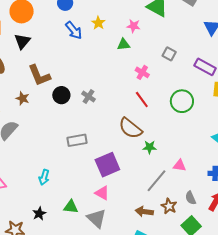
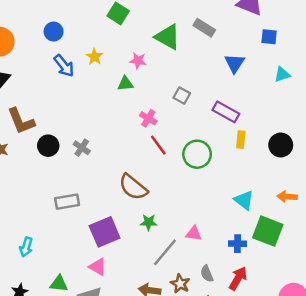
red line: (142, 100) -> (158, 145), moved
green star: (150, 147) -> (149, 222), moved

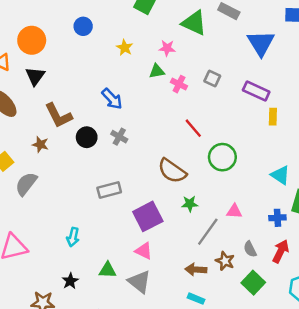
blue triangle: (235, 63) -> (261, 43), size x1.4
blue arrow: (64, 66) -> (112, 99), moved
pink cross: (148, 118) -> (179, 84), moved
green circle: (197, 154) -> (222, 157), moved

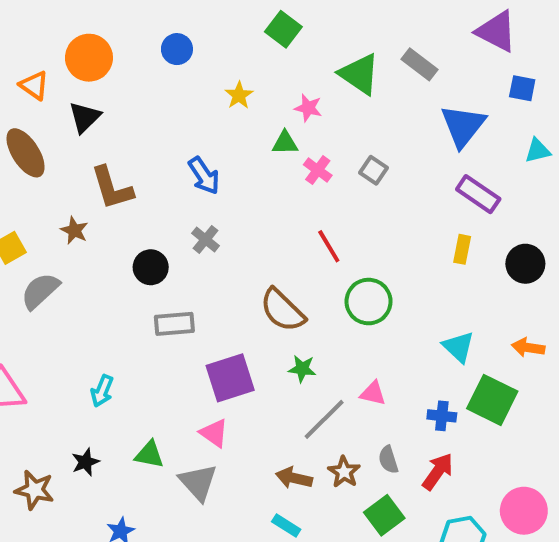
purple rectangle: (256, 91) -> (478, 194), moved
black circle: (87, 137) -> (151, 267), moved

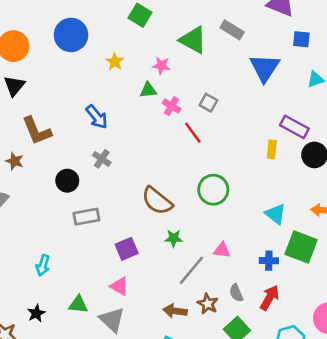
blue circle: (177, 49) -> (71, 35), size x1.6
purple rectangle: (478, 194) -> (294, 127), moved
red line: (329, 246) -> (193, 133), moved
purple square: (230, 378) -> (127, 249), size x0.7

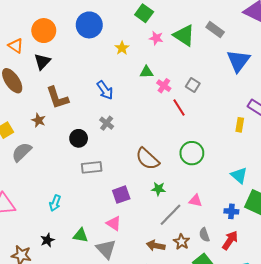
pink star: (161, 66) -> (156, 38), moved

